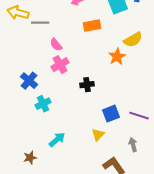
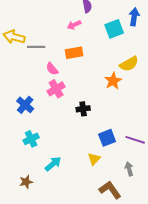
orange rectangle: (92, 26) -> (74, 53), moved
cyan cross: (43, 104) -> (31, 139), moved

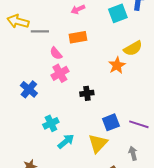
cyan cross: (31, 139) -> (51, 123), moved
yellow triangle: (94, 159) -> (98, 143), size x1.5
cyan arrow: (53, 164) -> (66, 141), moved

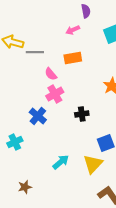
blue cross: (29, 89) -> (38, 116), moved
cyan cross: (51, 123) -> (15, 142), moved

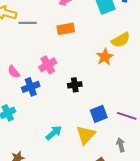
pink semicircle: (51, 74) -> (14, 72), moved
blue cross: (38, 116) -> (31, 87), turned 30

